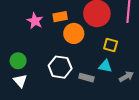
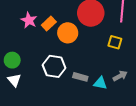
orange rectangle: (60, 17) -> (49, 23), moved, turned -32
yellow square: (111, 45) -> (115, 42), moved
cyan triangle: (105, 66) -> (100, 83), moved

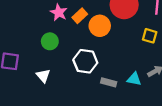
green circle: (12, 60) -> (50, 41), moved
gray rectangle: (80, 77) -> (109, 82), moved

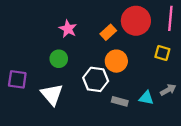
orange rectangle: (80, 16) -> (108, 32), moved
orange circle: (100, 26) -> (116, 61), moved
white triangle: (43, 76) -> (52, 94), size x1.5

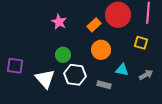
green circle: (59, 59) -> (63, 55), moved
white hexagon: (96, 79) -> (75, 75), moved
cyan triangle: (146, 98) -> (122, 70), moved

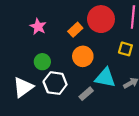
cyan triangle: (122, 70) -> (105, 78), size x1.5
white triangle: (45, 79) -> (23, 87), turned 35
gray rectangle: (104, 85) -> (86, 94), turned -56

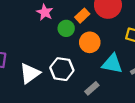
green circle: (42, 62) -> (66, 28), moved
gray rectangle: (86, 94) -> (92, 88), moved

